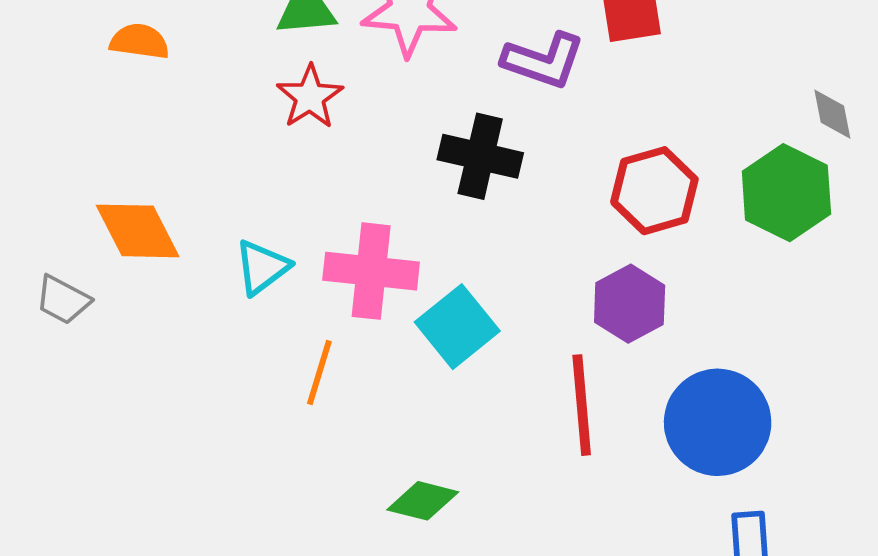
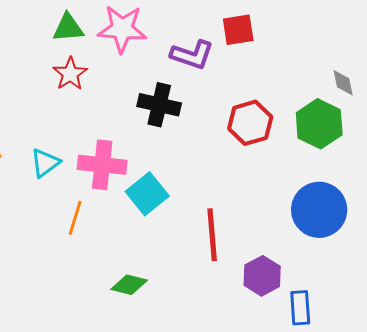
purple hexagon: (630, 304) -> (262, 276), moved
blue circle: (718, 422) -> (319, 210), moved

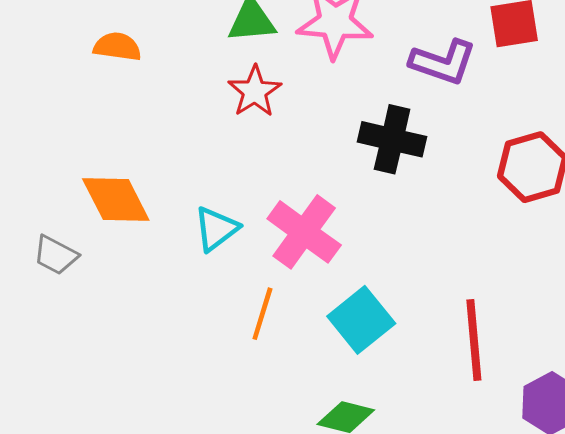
pink cross: (102, 165) -> (304, 232), turned 30
cyan square: (147, 194) -> (361, 320), moved

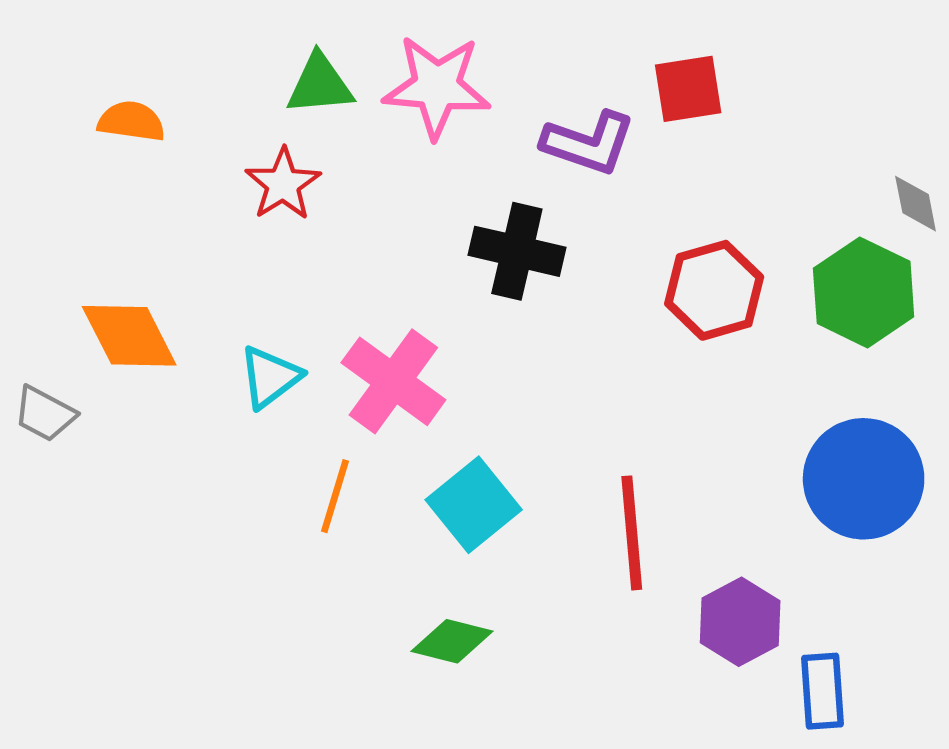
red star: (255, 91) -> (283, 184), moved

